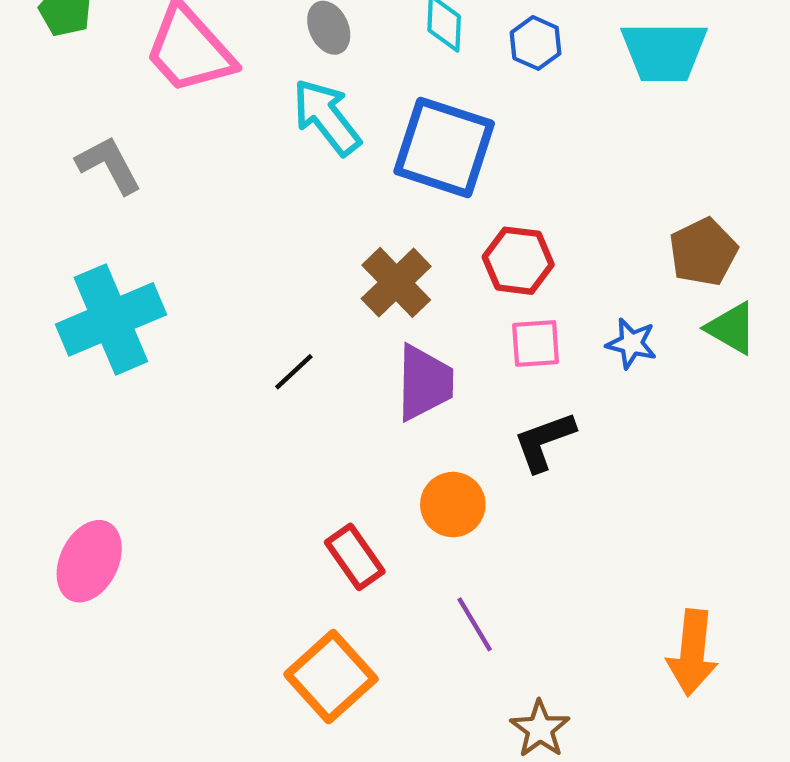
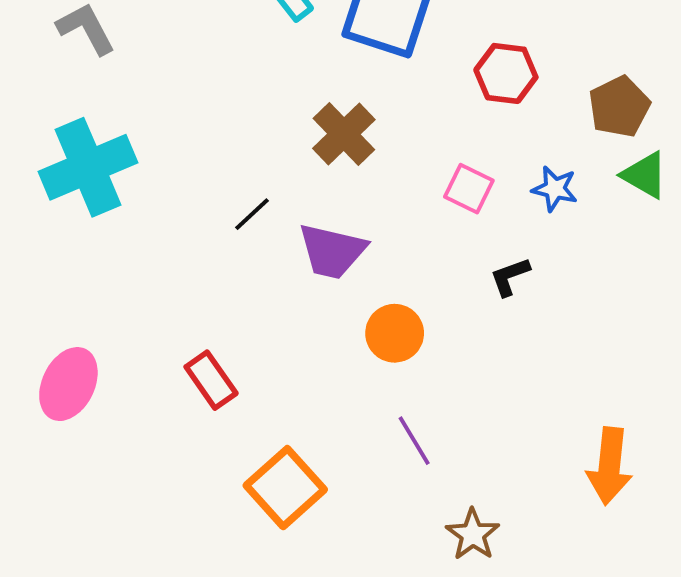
red hexagon: (518, 261) -> (506, 73), moved
pink square: (536, 343) -> (469, 189), turned 30
purple trapezoid: (425, 383) -> (332, 251), moved, turned 102
black L-shape: (544, 441) -> (510, 277), moved, size x0.7
red rectangle: (355, 557) -> (211, 380), moved

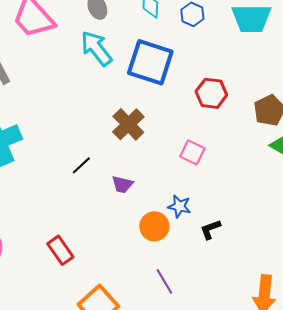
blue star: (555, 189) -> (179, 206), moved
purple trapezoid: (332, 251) -> (122, 184), size x0.6
black L-shape: (510, 277) -> (210, 229), moved

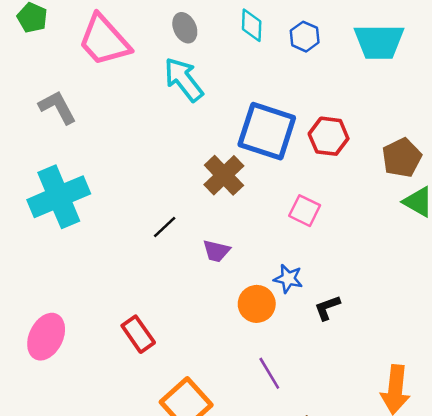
blue square: (150, 62) -> (267, 131), moved

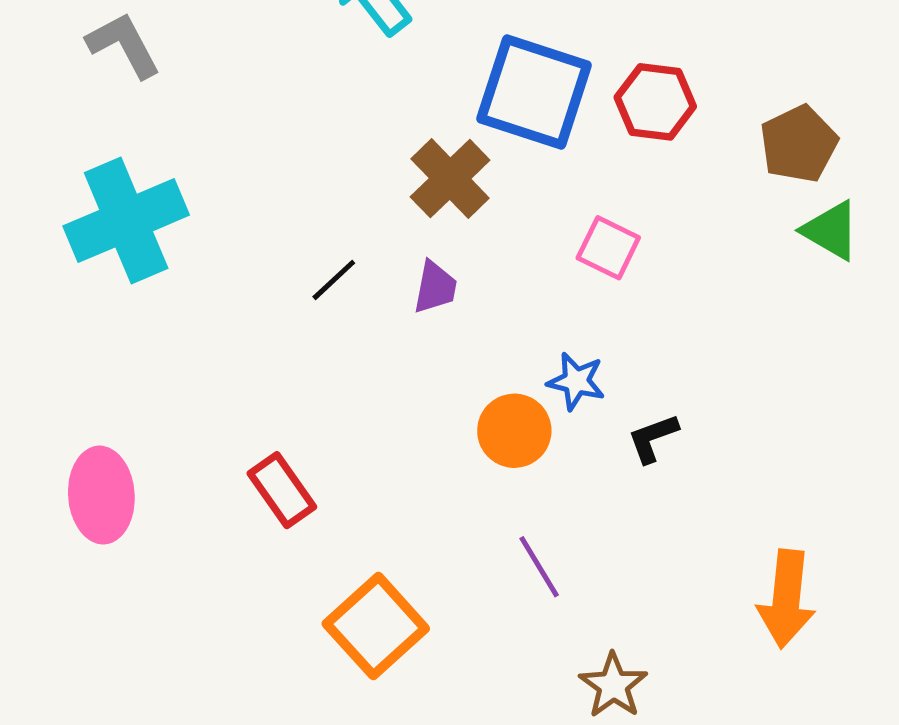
purple trapezoid: (216, 251) -> (435, 287), moved, turned -92
pink ellipse: (46, 337) -> (101, 495), turned -30

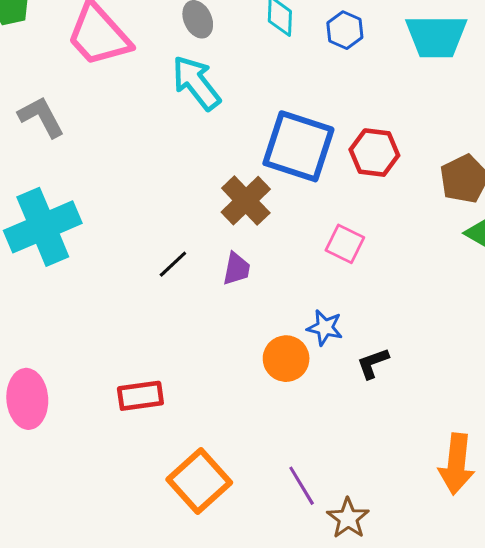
red rectangle: (282, 490) -> (140, 396), turned -63
purple line: (539, 567) -> (302, 486), moved

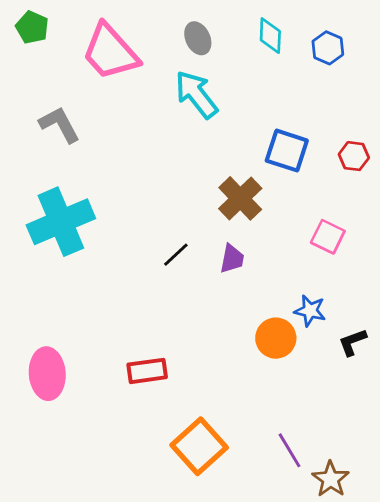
blue square: (298, 146) -> (287, 151), size x0.7
red hexagon: (374, 153) -> (354, 156), size x0.7

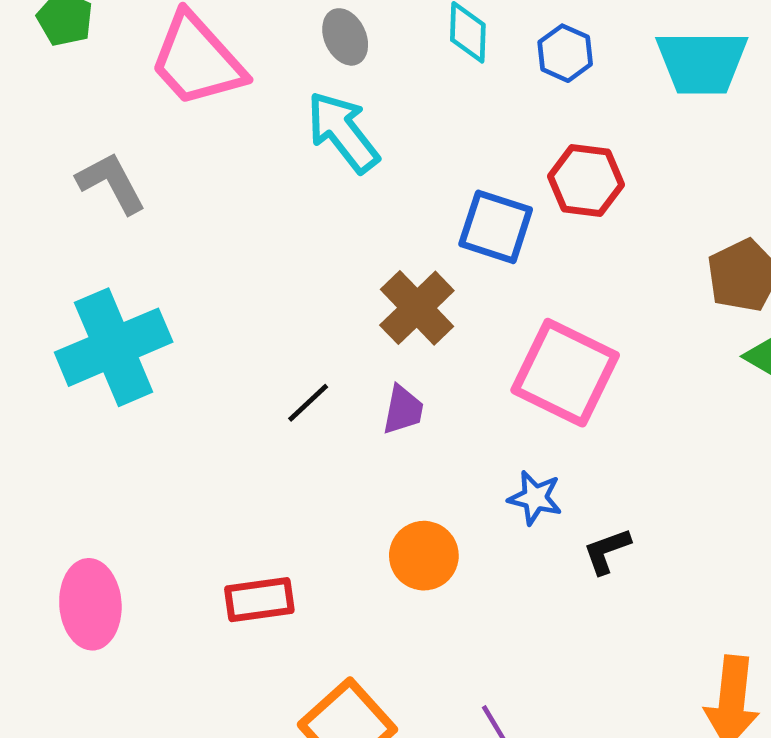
red hexagon: (354, 156) -> (586, 181), moved, size x1.4
pink square: (328, 237) -> (565, 373), size x1.8
orange circle: (276, 338) -> (424, 556), moved

